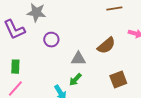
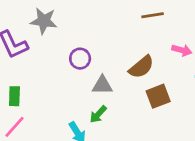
purple circle: (51, 40) -> (80, 59), moved
brown square: (118, 80) -> (158, 96), moved

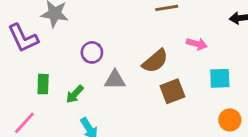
green rectangle: (14, 96) -> (43, 84), moved
green arrow: (98, 114) -> (75, 94), moved

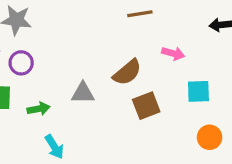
purple circle: (92, 52) -> (21, 63), moved
green arrow: (75, 94) -> (39, 109), turned -144

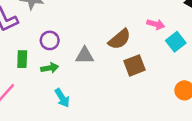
purple circle: (21, 63) -> (50, 40), moved
cyan square: (198, 91) -> (176, 42), moved, turned -36

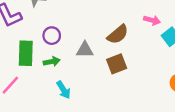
green rectangle: (22, 59) -> (26, 53), size x1.5
brown square: (135, 65) -> (117, 64), moved

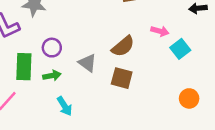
gray triangle: (85, 50) -> (87, 63), turned 36
brown square: (117, 64) -> (122, 78), turned 36

